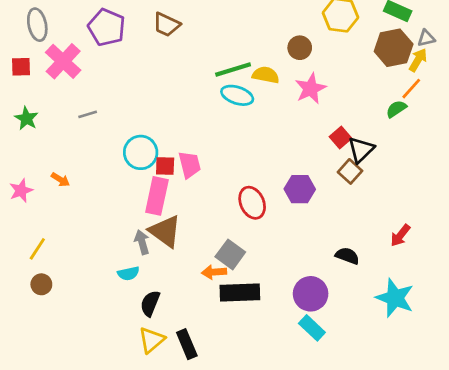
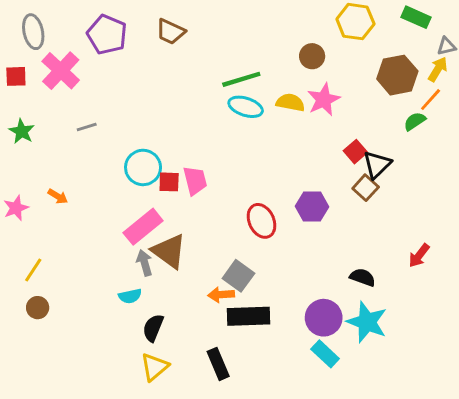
brown hexagon: (394, 48) -> (397, 75), moved
yellow semicircle: (266, 75) -> (290, 102), moved
pink rectangle: (157, 196) -> (143, 227), moved, turned 39
cyan star: (395, 298) -> (367, 322), moved
black rectangle: (187, 344) -> (218, 364), moved

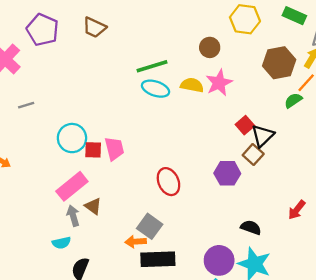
purple hexagon: (312, 206) -> (227, 173), moved
brown triangle: (169, 251) -> (93, 206), size x0.6

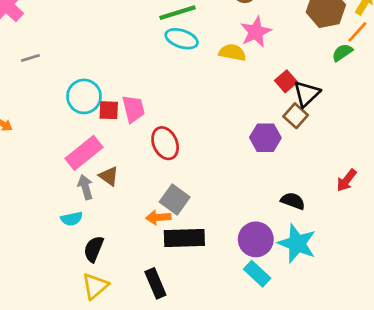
yellow semicircle: (192, 85) -> (232, 52), moved
red ellipse: (168, 182) -> (165, 143), moved

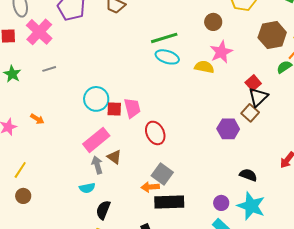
gray line: (30, 58) -> (49, 69), moved
red square: (286, 81) -> (253, 83), moved
purple circle: (256, 239) -> (221, 203), size x0.6

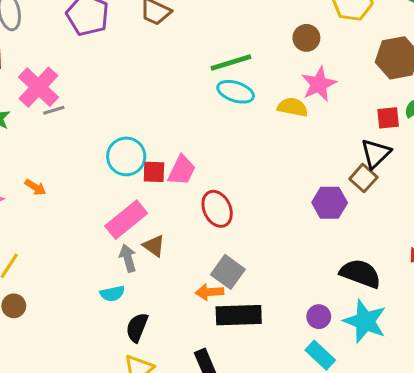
pink cross: (39, 32) -> (38, 87), moved
red square: (253, 83) -> (388, 118), moved, turned 35
pink trapezoid: (132, 108) -> (182, 170), turned 40
black semicircle: (248, 175) -> (360, 274), size x1.5

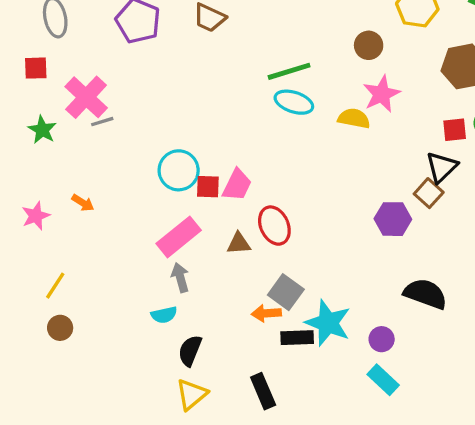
brown triangle: (154, 246) -> (239, 243), moved, turned -40
black rectangle: (239, 315) -> (297, 338), size x0.7
cyan star: (365, 321) -> (328, 323), moved

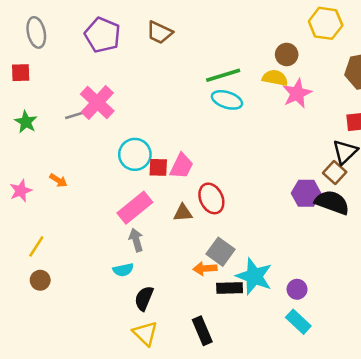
pink cross: (86, 97) -> (97, 102), moved
yellow semicircle: (354, 118) -> (275, 78), moved
black semicircle: (425, 294) -> (332, 202), moved
yellow triangle: (192, 394) -> (145, 333), turned -36

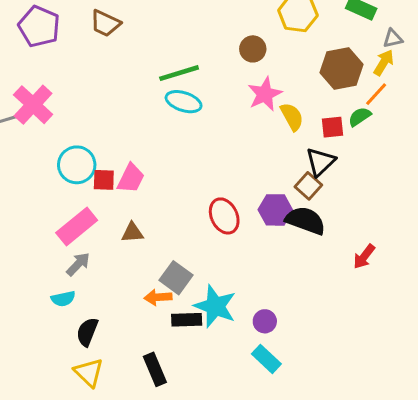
yellow semicircle: (275, 78) -> (292, 117), moved, turned 50
red ellipse: (211, 198) -> (224, 216), moved
gray arrow: (136, 240) -> (78, 264), turned 60

